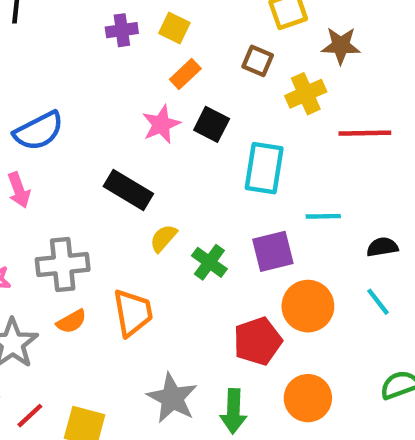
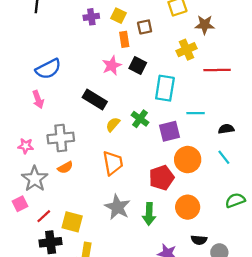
brown square: (258, 61) -> (145, 27), moved, turned -35
orange rectangle: (185, 74) -> (124, 39), turned -56
green cross: (209, 262) -> (140, 119), moved
orange trapezoid: (133, 313) -> (113, 163), moved

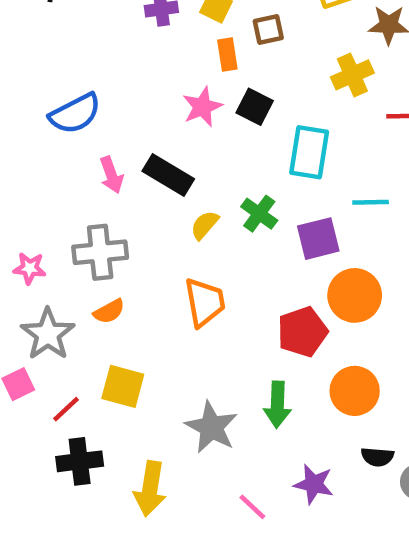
pink arrow: (38, 99) -> (111, 175), moved
gray star: (117, 207) -> (211, 427), moved
yellow square: (72, 222) -> (123, 386), moved

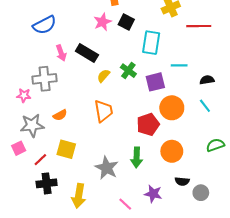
gray cross: (100, 252) -> (45, 79), moved
gray star: (48, 334) -> (32, 125), turned 30

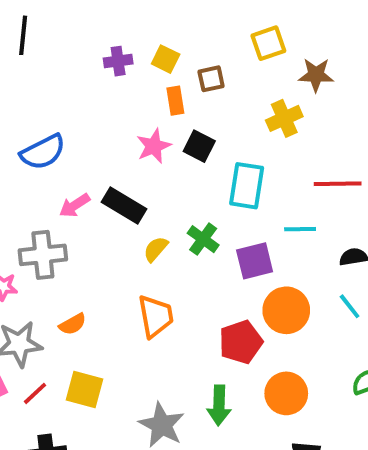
red line: (199, 26) -> (338, 184), moved
pink arrow: (61, 53) -> (75, 205), turned 77
red line: (40, 160) -> (35, 393), moved

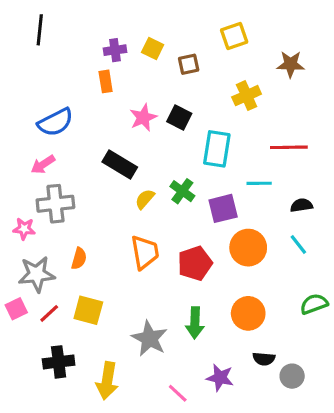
brown star: (316, 75) -> (290, 64), moved
orange rectangle: (175, 101) -> (106, 81), moved
pink arrow: (75, 205) -> (43, 165), moved
orange semicircle: (73, 324) -> (79, 259), turned -45
red pentagon: (241, 342) -> (195, 263), moved

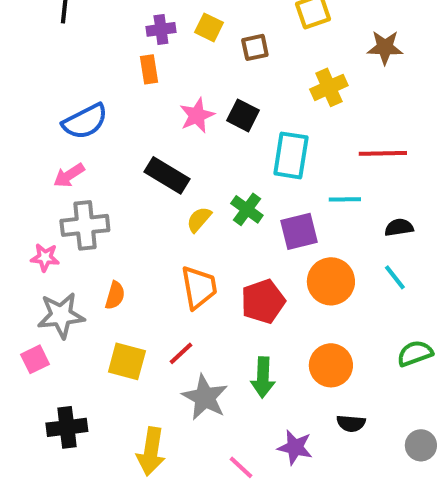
red line: (49, 313) -> (181, 353), moved
black cross: (59, 362) -> (67, 427), moved
gray circle: (292, 376) -> (421, 445), moved

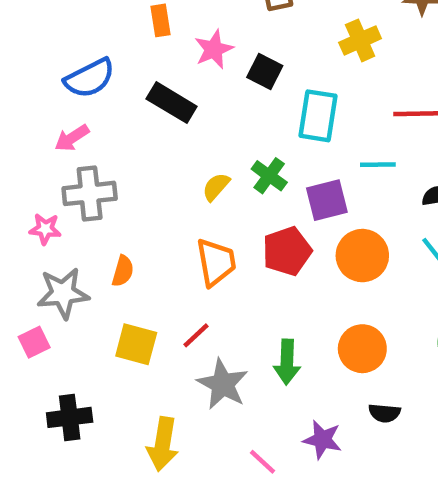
pink star: (197, 115) -> (214, 49), moved
black rectangle: (167, 175) -> (172, 103), moved
red pentagon: (263, 301) -> (287, 251), moved

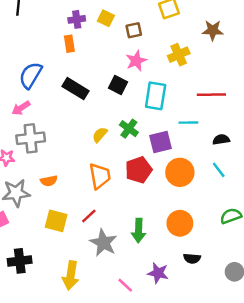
pink star: (214, 49) -> (136, 61), moved
black square: (265, 71) -> (118, 85), moved
blue semicircle: (90, 78) -> (31, 75), turned 148
orange semicircle: (123, 271) -> (49, 181), turned 63

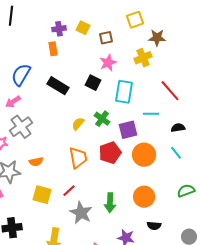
brown star: (213, 30) -> (157, 38), moved
red line: (211, 95) -> (170, 91), turned 50
gray cross: (31, 138) -> (21, 127), turned -30

